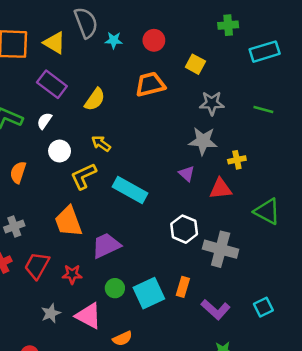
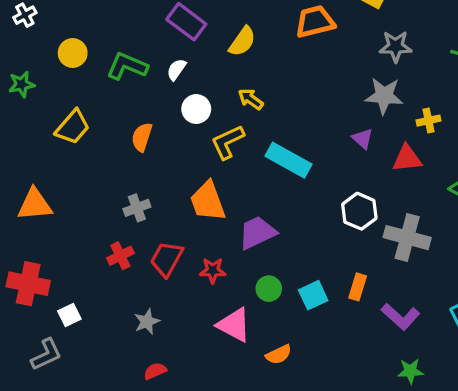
cyan square: (149, 293) -> (313, 295), size x0.7
gray star: (51, 313) -> (147, 322), moved

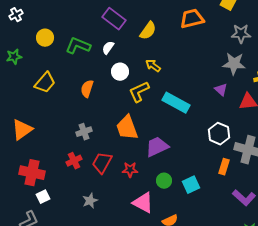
orange triangle: (35, 205) -> (22, 130), turned -30
red cross: (28, 284) -> (32, 173), moved
orange rectangle: (358, 287) -> (224, 167), moved

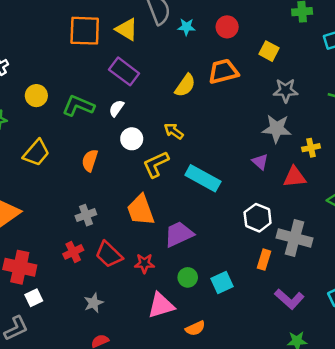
yellow semicircle: (148, 31) -> (185, 85), moved
red trapezoid: (102, 163) -> (109, 255), turned -75
pink triangle: (143, 203) -> (161, 305), turned -45

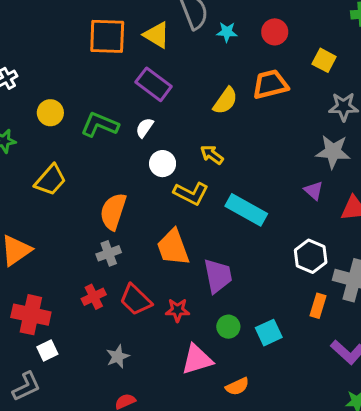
orange semicircle: (90, 160) -> (113, 211), moved, size x1.4
yellow L-shape: (156, 164) -> (191, 193), turned -128
purple trapezoid: (179, 234) -> (218, 276), turned 104

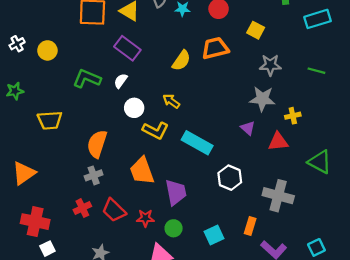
yellow circle: (50, 113) -> (47, 50), moved
yellow trapezoid: (50, 180) -> (50, 120), turned 45
white hexagon: (311, 256) -> (230, 178), moved
orange rectangle: (318, 306) -> (250, 226), moved
green circle: (228, 327) -> (174, 228), moved

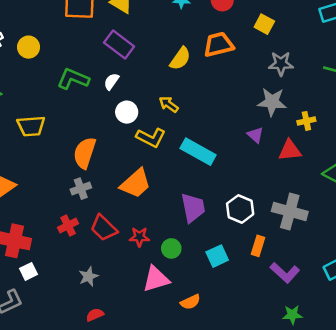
orange trapezoid: (142, 171) -> (136, 183), turned -112
white hexagon: (230, 178) -> (240, 209), moved
purple trapezoid: (176, 192) -> (193, 208), moved

